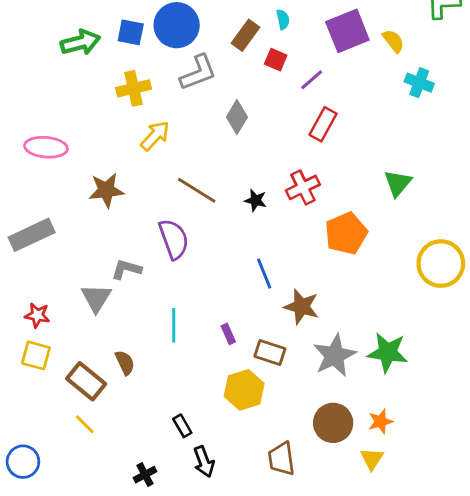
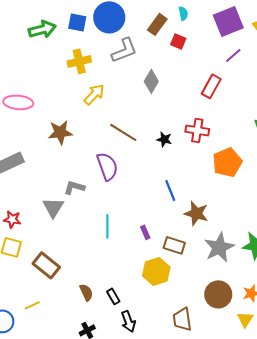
purple line: (312, 80) -> (233, 55), moved
red cross: (303, 187) -> (197, 130), turned 35
brown semicircle: (125, 363) -> (86, 292), moved
yellow line: (85, 424) -> (32, 305), moved, turned -70

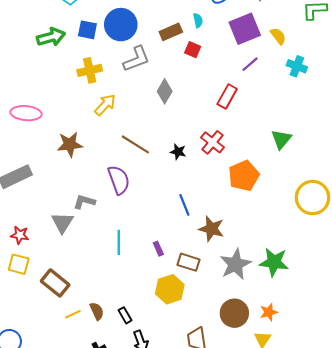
brown rectangle: (157, 24) -> (171, 32), turned 30
red cross: (197, 130) -> (212, 142), turned 30
yellow line: (32, 305) -> (73, 314), moved

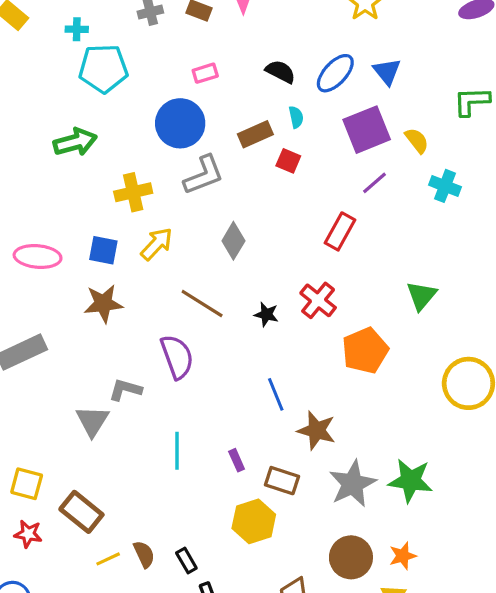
blue square: (87, 30) -> (103, 250), moved
gray diamond: (165, 91) -> (233, 241), moved
red star: (20, 235) -> (28, 534), moved

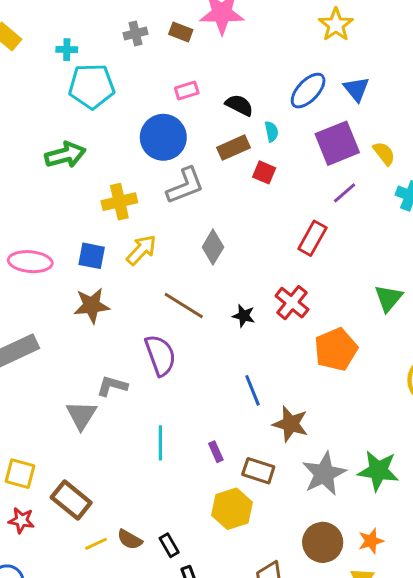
black semicircle: (280, 72) -> (239, 105), moved
brown semicircle: (144, 554) -> (130, 539), turned 145

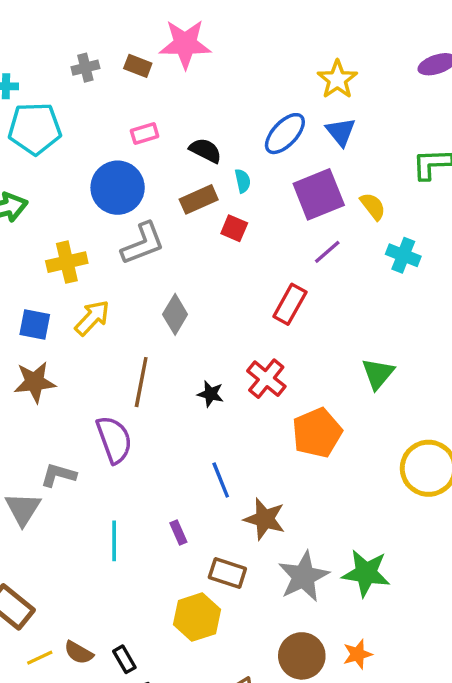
yellow star: (336, 25) -> (337, 79), moved
brown line: (184, 305) -> (141, 382), turned 69
purple rectangle: (216, 452) -> (178, 533), moved

